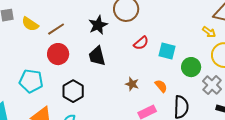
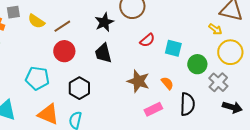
brown star: (132, 84) -> (138, 81), size x1.6

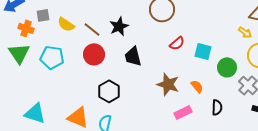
black star: (104, 22) -> (119, 26), moved
brown line: (62, 26) -> (92, 29), turned 72
cyan pentagon: (37, 78) -> (52, 57), moved
black semicircle: (187, 104) -> (217, 107), size x0.7

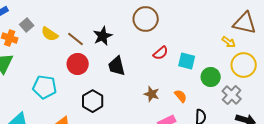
gray square: (43, 15) -> (27, 25), turned -32
cyan pentagon: (52, 57) -> (45, 87), moved
brown star: (168, 84) -> (152, 94), size x0.7

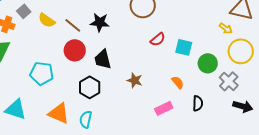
black star: (103, 36) -> (100, 22), turned 30
black trapezoid: (117, 66) -> (103, 59), moved
brown star: (152, 94) -> (135, 80), moved

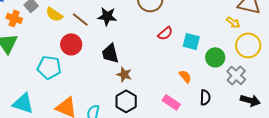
red circle: (75, 50) -> (71, 44), moved
brown star: (135, 80) -> (124, 74), moved
black hexagon: (90, 87) -> (126, 101), moved
pink rectangle: (164, 108) -> (171, 102), turned 60

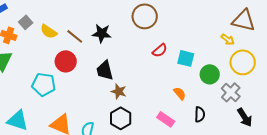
black arrow: (250, 100) -> (245, 117), turned 42

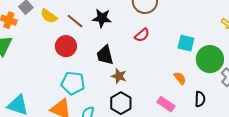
red semicircle: (160, 50) -> (142, 35), moved
green circle: (210, 74) -> (210, 59), size x1.4
cyan pentagon: (44, 84) -> (73, 83), moved

